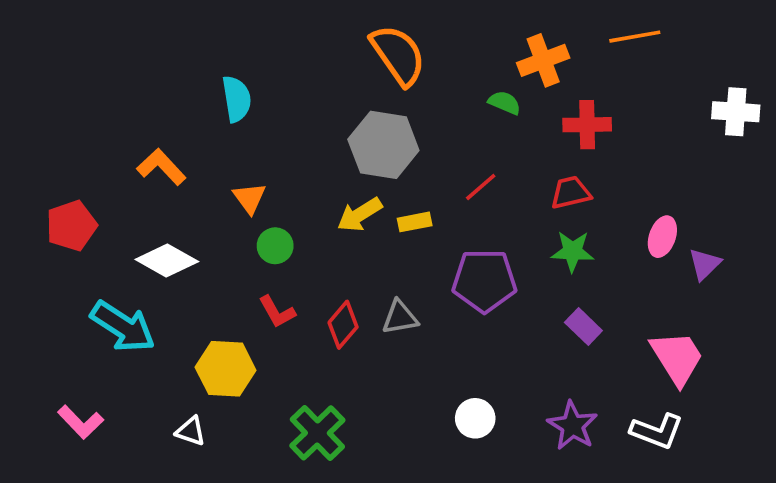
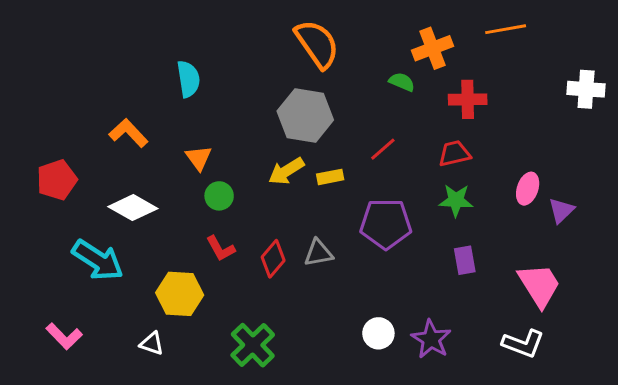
purple rectangle: (583, 327) -> (465, 260), turned 36
purple star: (572, 426) -> (431, 339), moved

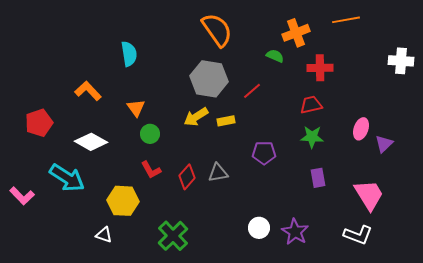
red line: (383, 149) -> (252, 91), moved
purple pentagon: (386, 224) -> (264, 153), size x0.7
pink L-shape: (64, 336) -> (22, 196), moved

